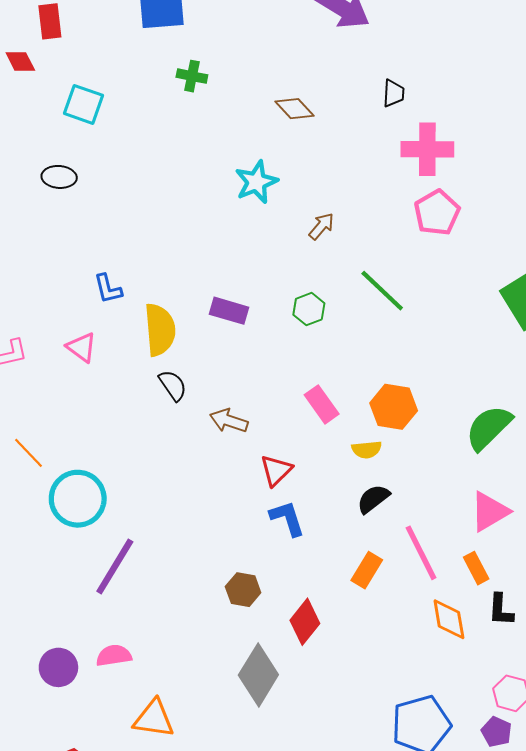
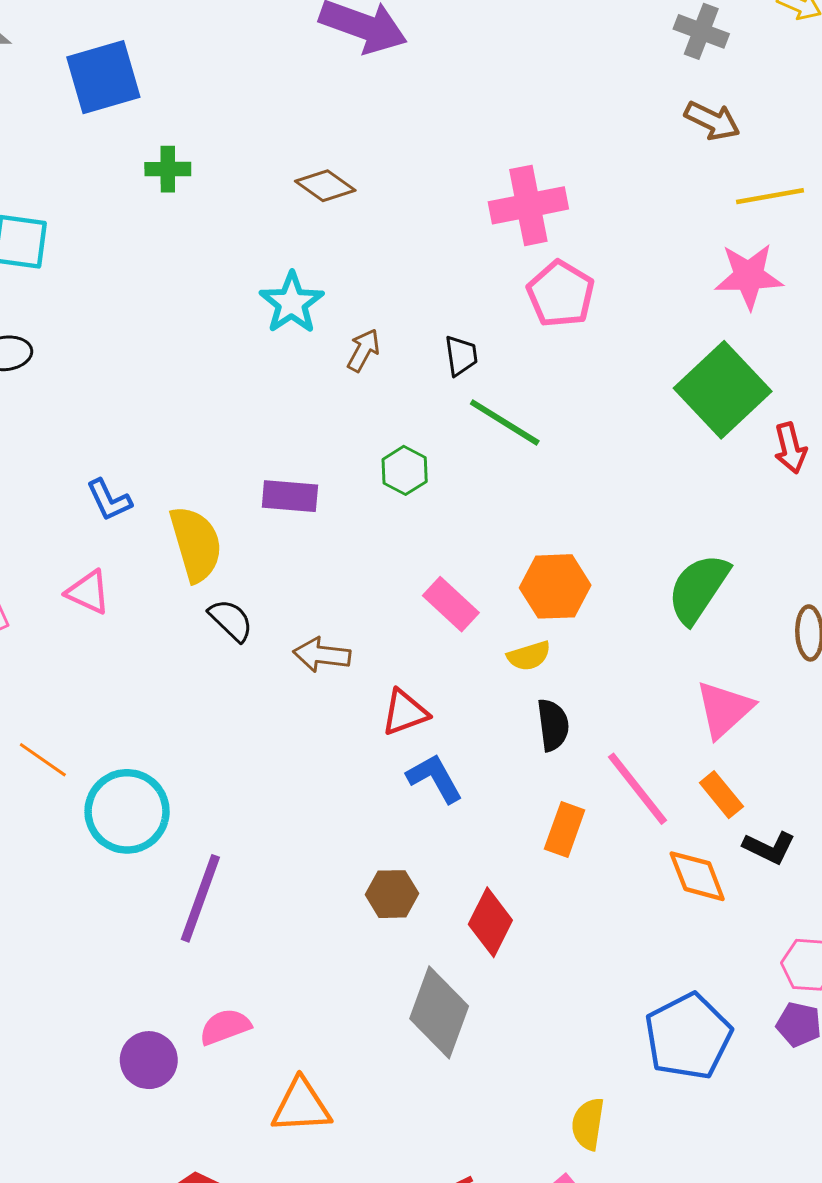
black trapezoid: (394, 93) -> (461, 356), moved
brown arrow: (321, 226) -> (363, 350), moved
red triangle: (276, 470) -> (405, 712), turned 36
black semicircle: (373, 499) -> (553, 725), turned 132
black L-shape: (501, 610) -> (769, 848), turned -56

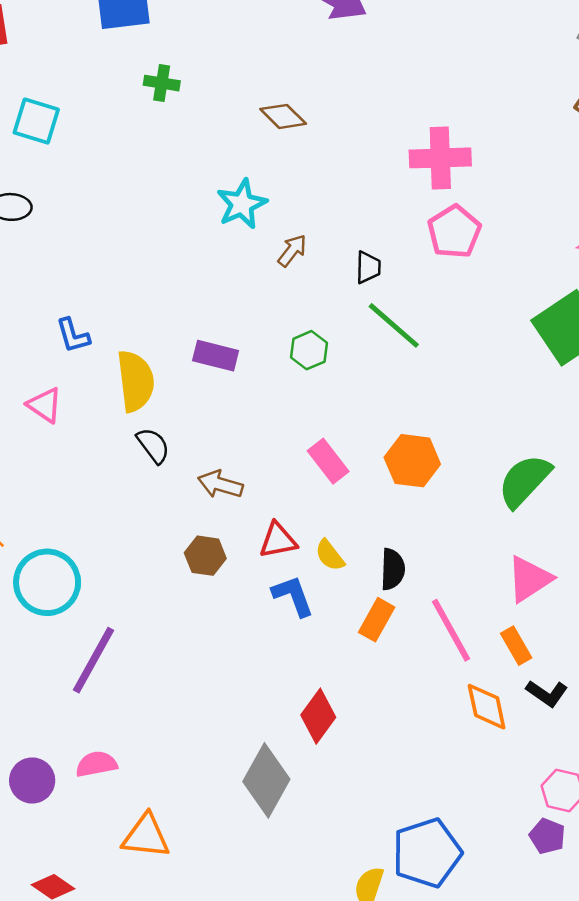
yellow semicircle: (529, 656) -> (330, 555), moved, turned 60
orange rectangle: (565, 830) -> (377, 620), moved
brown hexagon: (392, 894) -> (205, 556), moved
blue pentagon: (688, 1036) -> (427, 853), moved

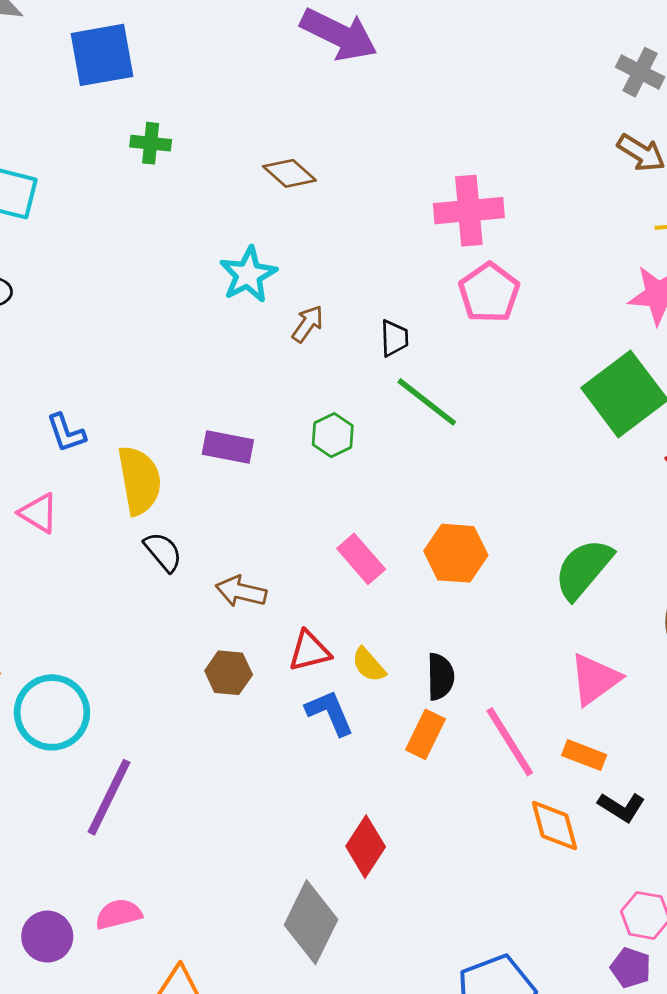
orange rectangle: (516, 646) -> (584, 755), turned -36

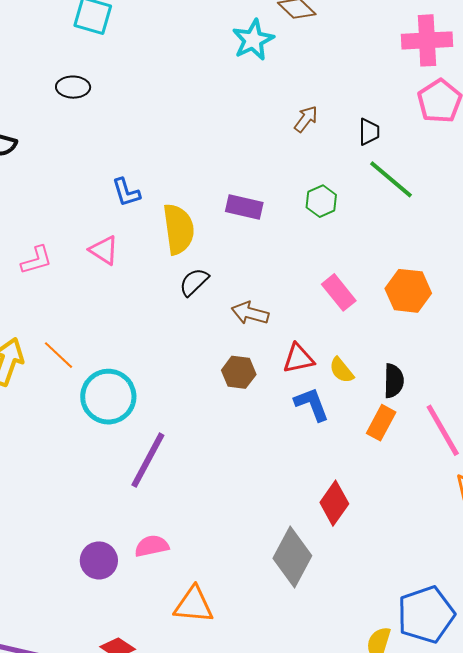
cyan star: (248, 275) -> (253, 40), moved
black semicircle: (163, 552) -> (194, 282), turned -96

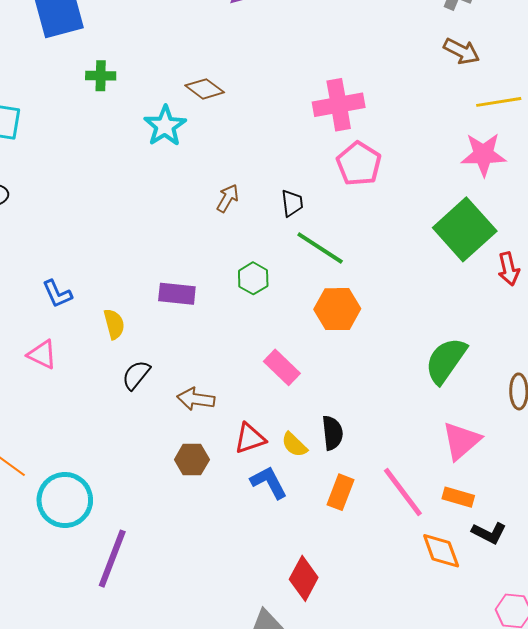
yellow semicircle: (179, 229) -> (114, 324), size x0.6
orange hexagon: (408, 291) -> (337, 309), moved
black semicircle: (394, 381) -> (332, 433), moved

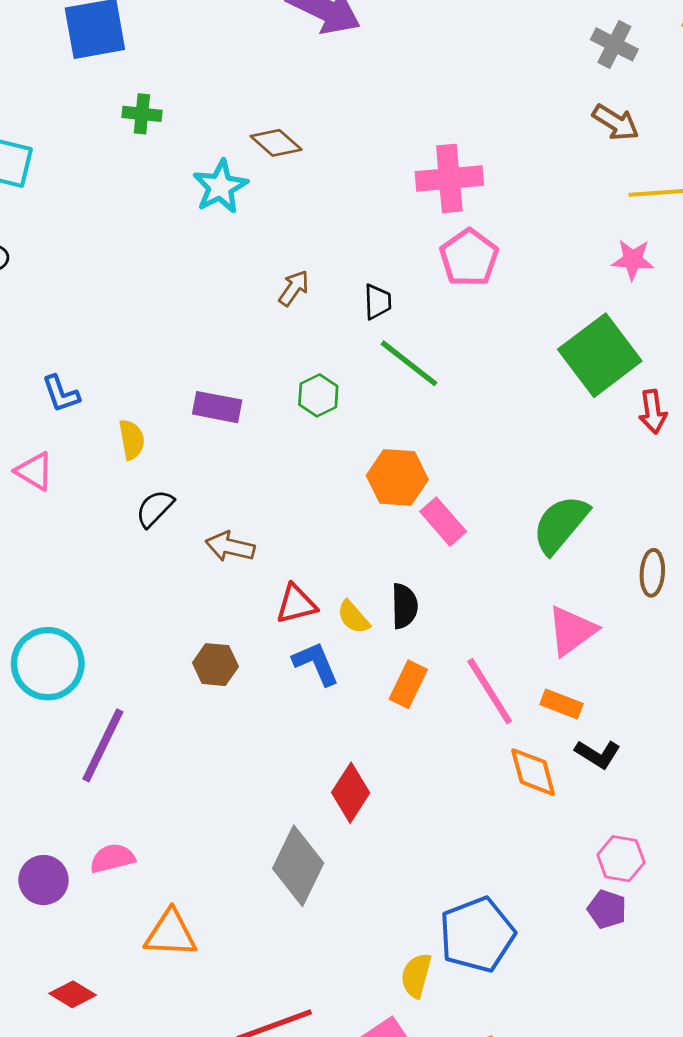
pink star: (483, 155) -> (633, 260), size x0.7
orange hexagon: (337, 309) -> (397, 477), moved
pink rectangle: (282, 367) -> (443, 522), moved
brown hexagon: (192, 460) -> (215, 665), moved

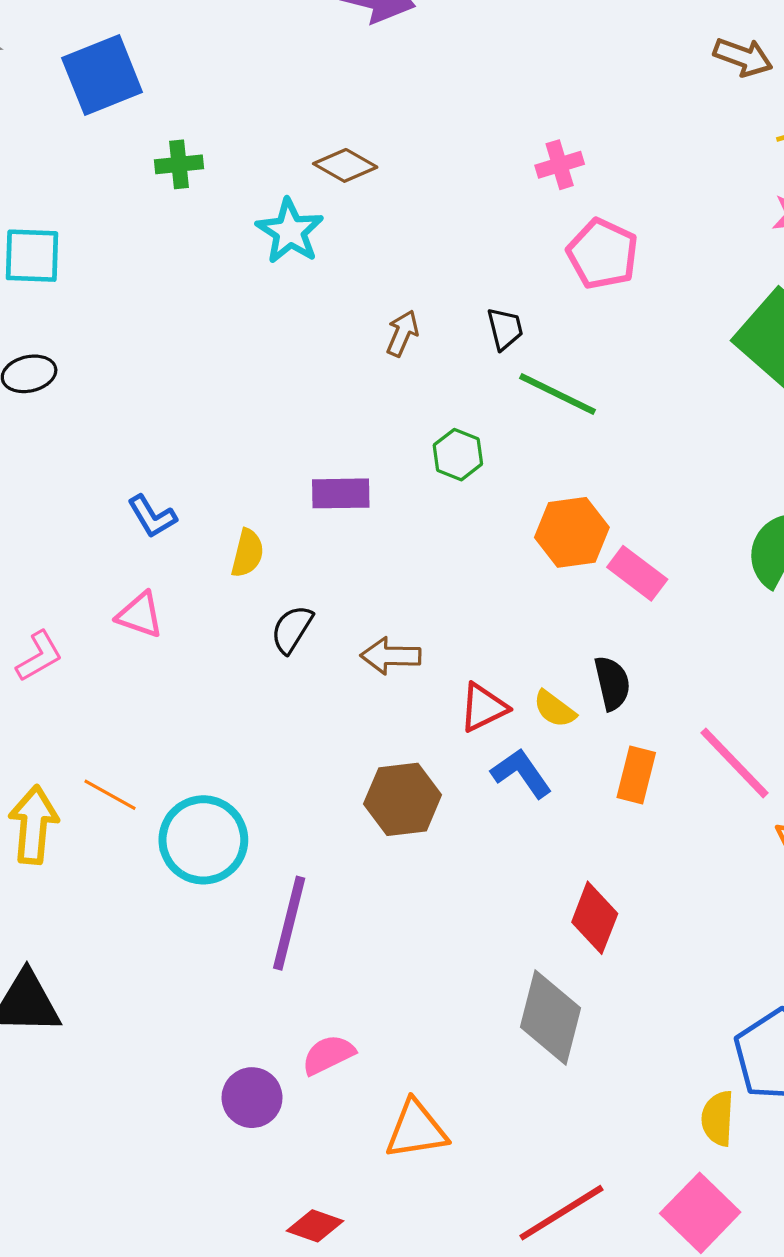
pink cross: (449, 178) -> (560, 165), size x0.6
yellow semicircle: (132, 440) -> (247, 553), turned 36
brown hexagon: (215, 665) -> (403, 799), size x1.4

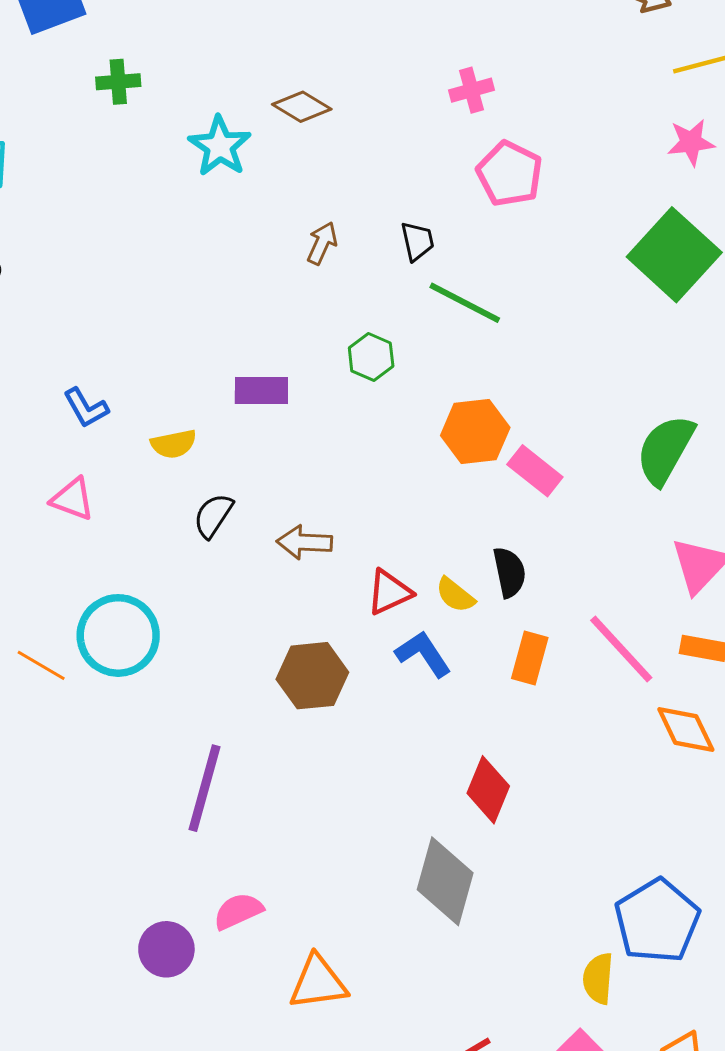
brown diamond: (345, 165) -> (302, 107), moved
yellow semicircle: (247, 553) -> (174, 444), turned 63
cyan circle: (203, 840) -> (118, 635), moved

